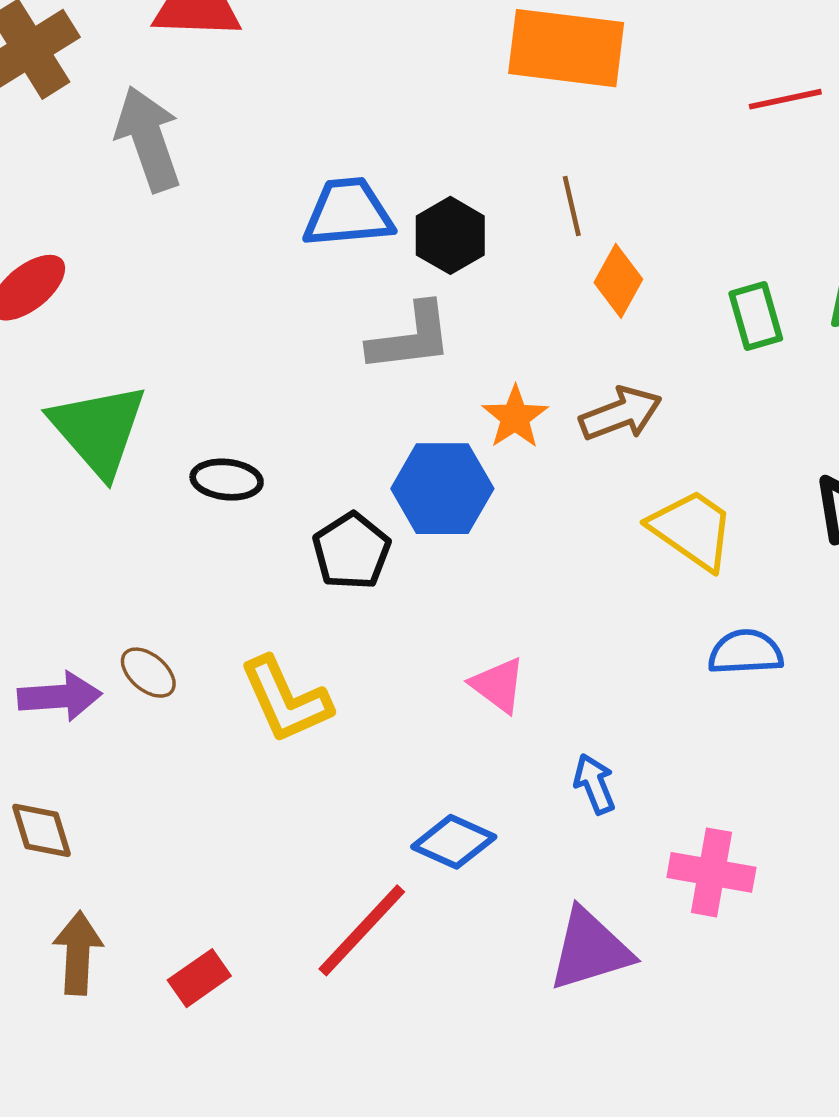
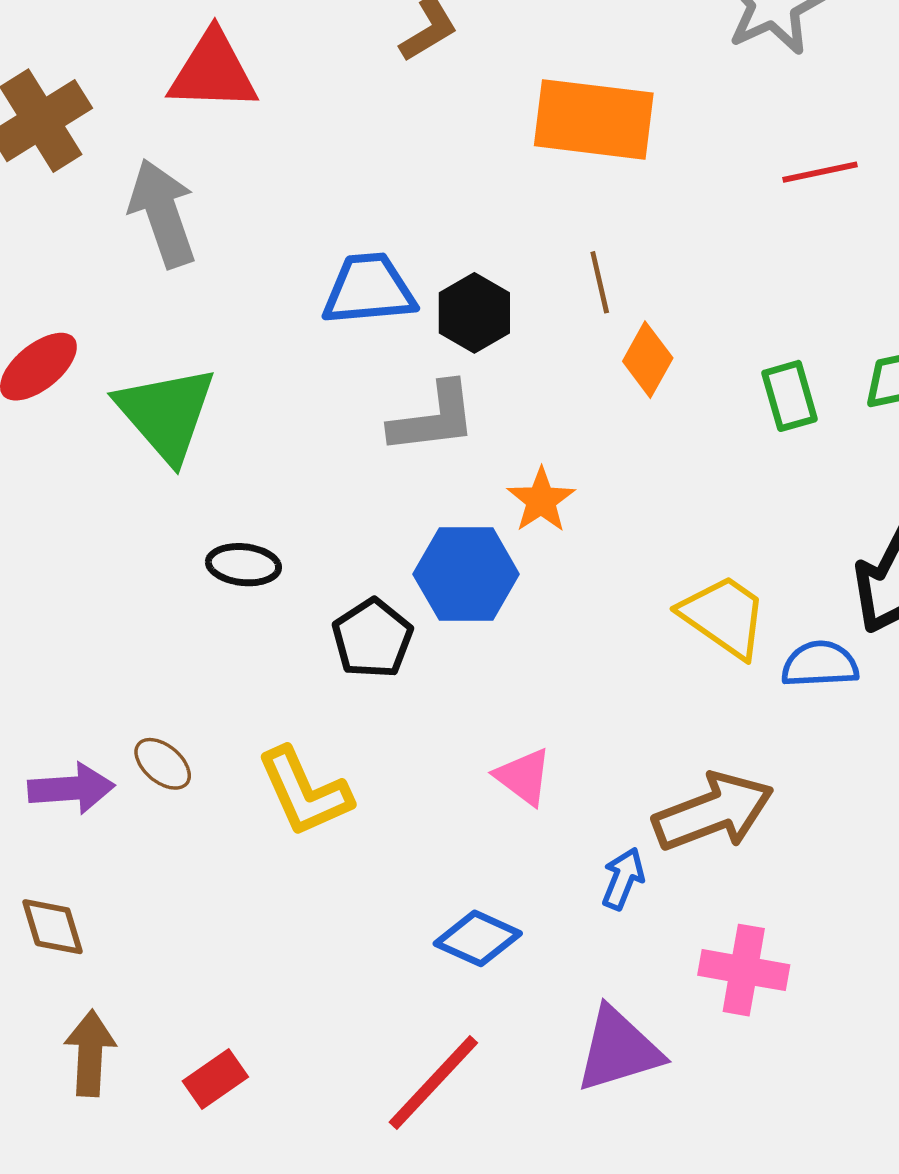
brown arrow: (621, 414) -> (713, 812), moved, size x1.4
green triangle: (98, 430) -> (166, 414), moved
blue semicircle: (746, 652) -> (820, 664), moved
blue arrow: (595, 784) -> (623, 879), turned 44
red line: (362, 930) -> (433, 1083), moved

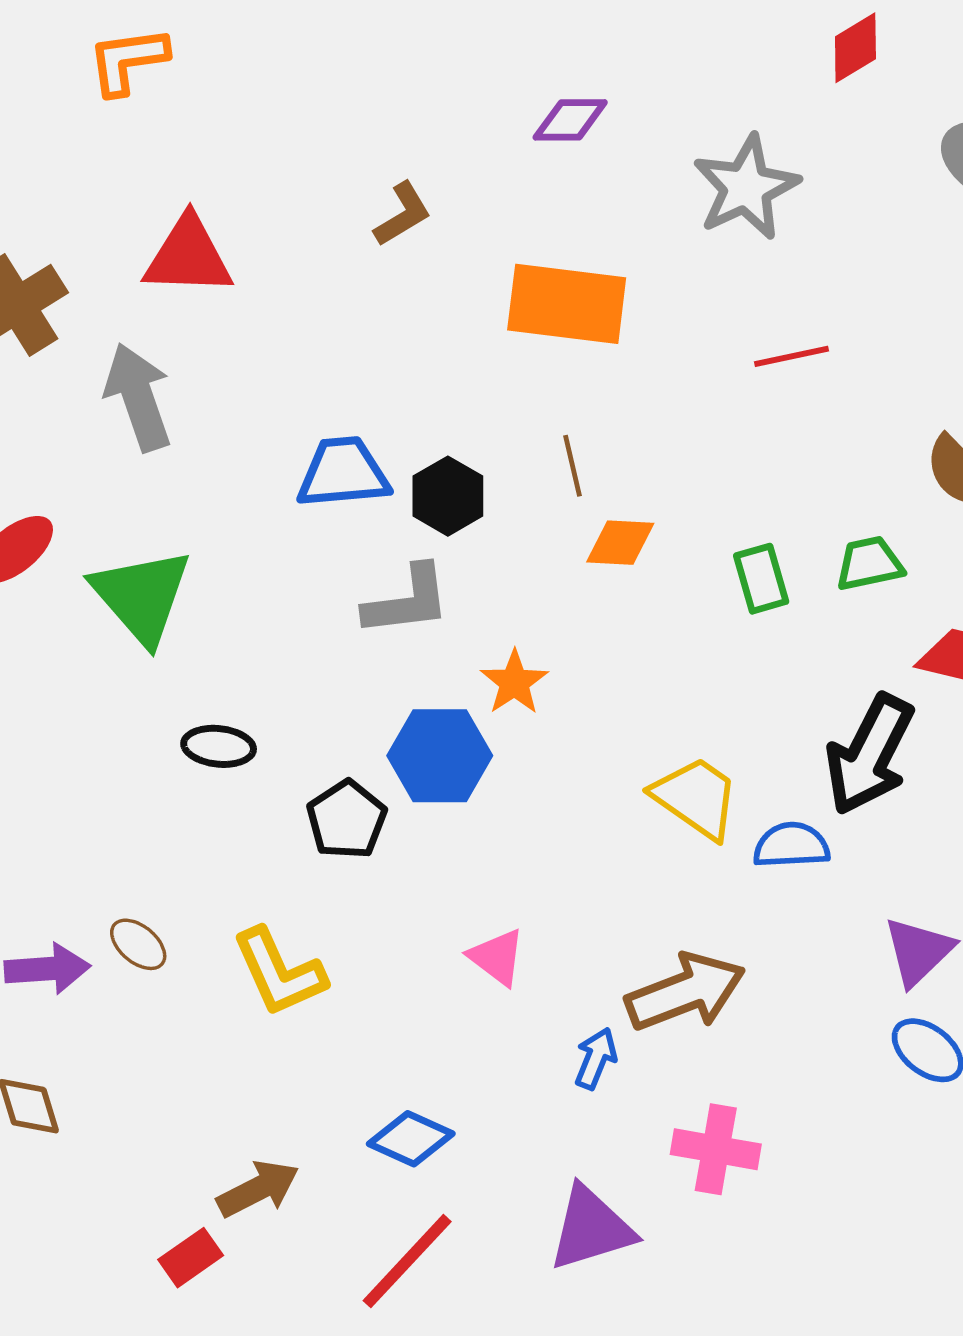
orange diamond: (648, 360) -> (620, 543), turned 64
blue diamond: (478, 938) -> (411, 1139), moved
brown arrow: (90, 1053) -> (258, 1189), moved, turned 60

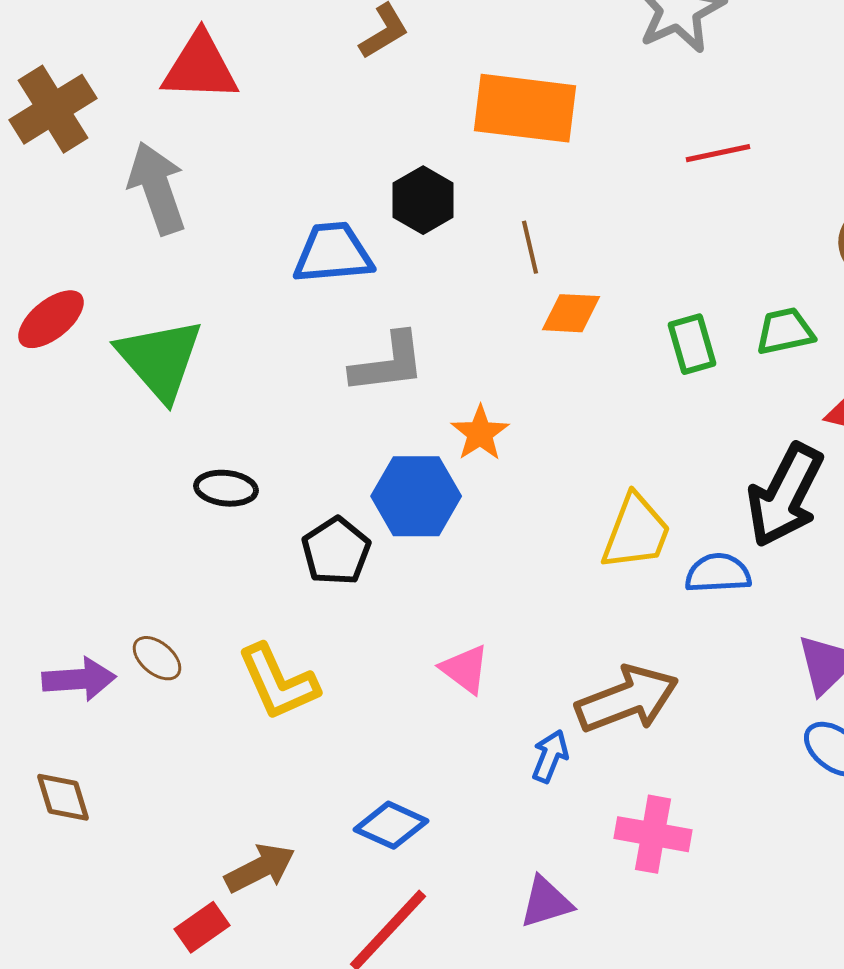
black hexagon: (448, 496) -> (423, 200), moved
yellow trapezoid: (696, 798) -> (636, 532), turned 76
purple triangle: (591, 1228) -> (546, 902), size x0.7

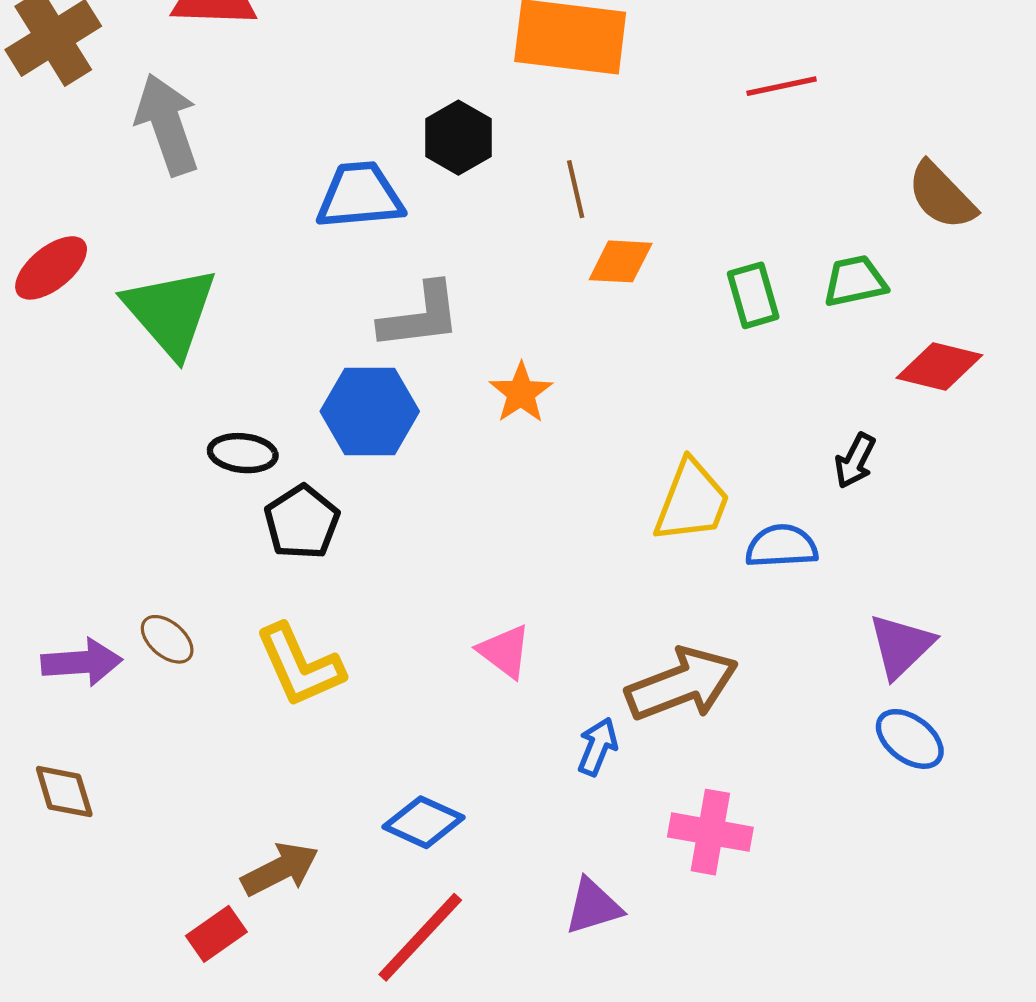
black arrow: (785, 495) -> (855, 461), size x0.5
blue hexagon: (416, 496) -> (370, 411), moved
black pentagon: (336, 551) -> (302, 522), moved

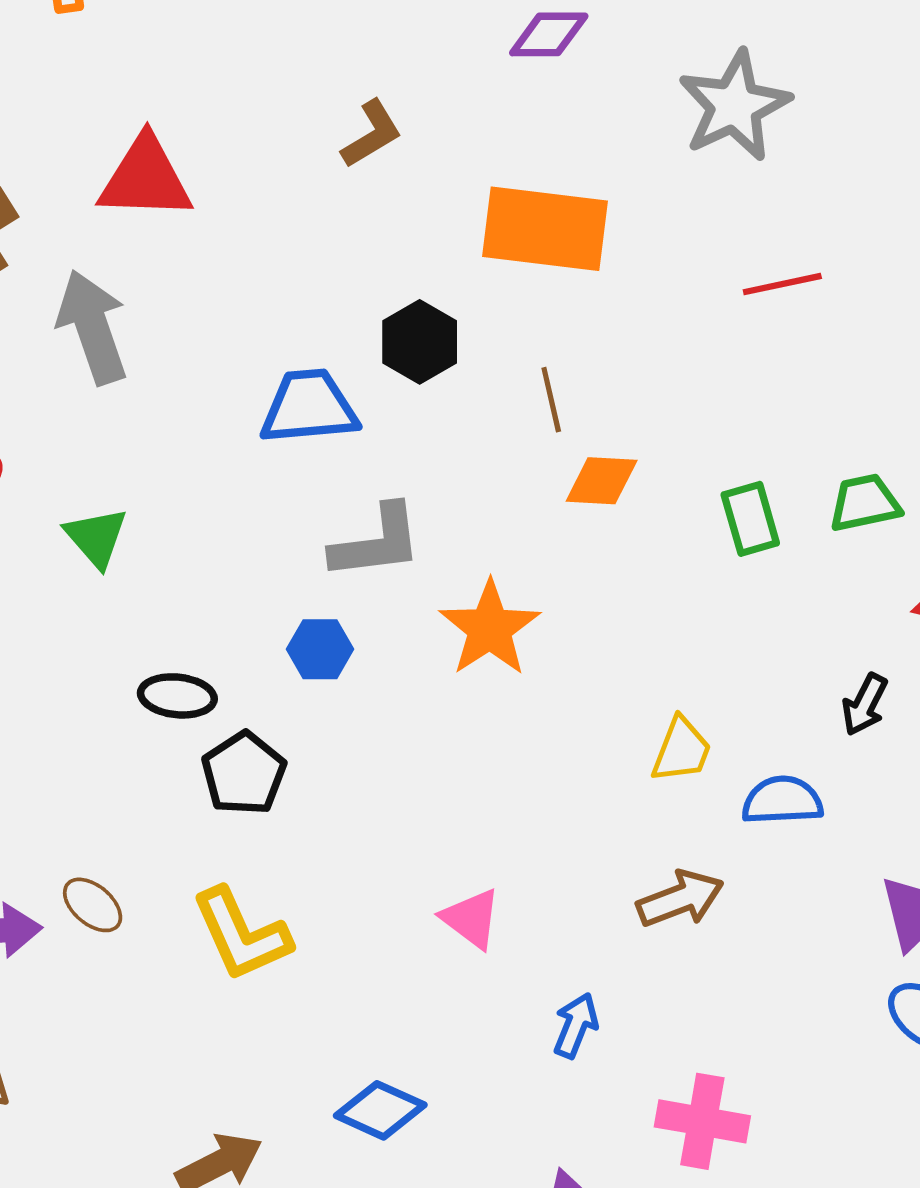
green triangle: (170, 312) -> (96, 537), size x0.6
orange star: (521, 393) -> (490, 628), size x1.4
blue hexagon: (370, 411) -> (320, 649), size x0.6
yellow trapezoid: (692, 501) -> (681, 750), size x0.7
brown arrow: (682, 684) -> (680, 899), moved, size x0.7

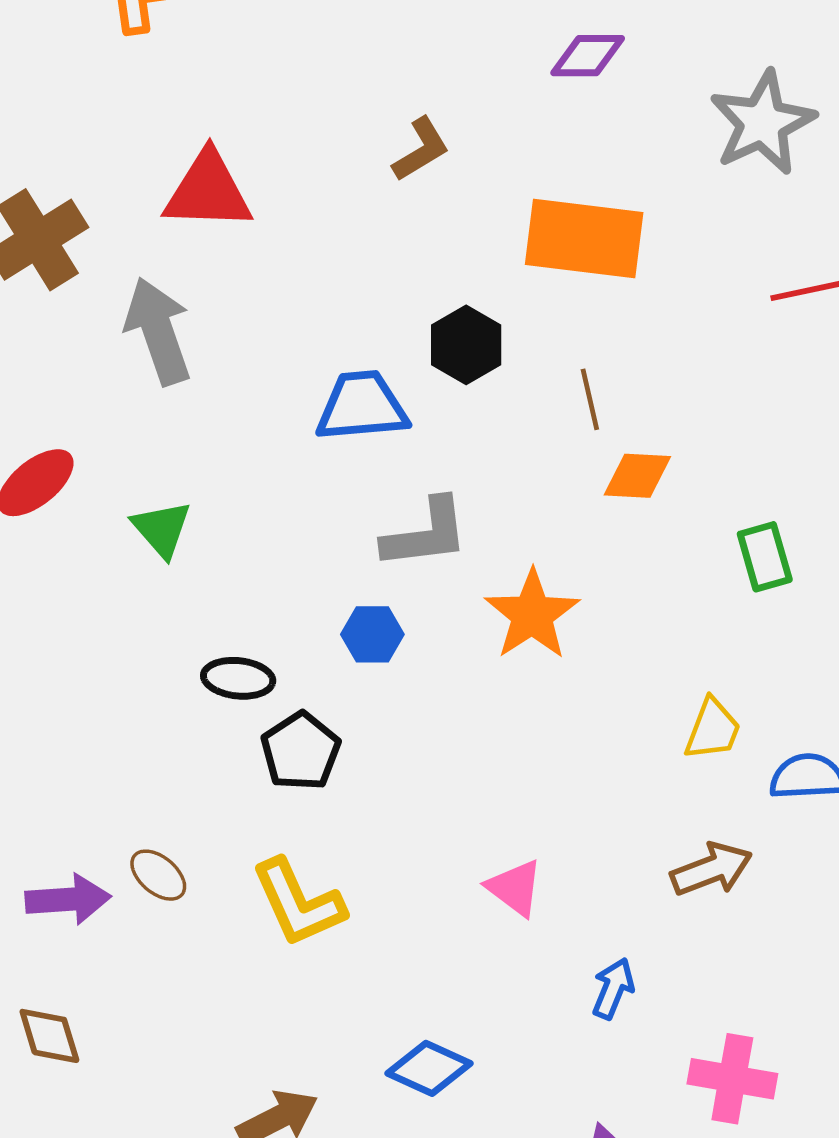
green rectangle: (750, 519) -> (765, 557), moved

